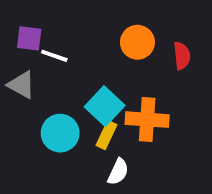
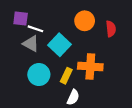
gray triangle: (21, 85) -> (31, 44), moved
cyan square: (105, 106) -> (59, 45), moved

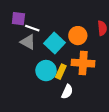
orange circle: (85, 21) -> (78, 36), moved
cyan circle: (39, 75) -> (46, 71), moved

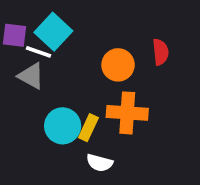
cyan square: (54, 43) -> (53, 32), moved
white semicircle: (67, 92) -> (100, 163), turned 80

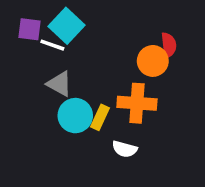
orange circle: (118, 65) -> (153, 61), moved
gray triangle: (31, 76) -> (59, 84), moved
white semicircle: (100, 163) -> (125, 149), moved

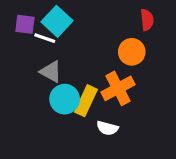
red semicircle: (169, 45) -> (147, 20), moved
orange cross: (137, 103) -> (118, 88), turned -32
yellow rectangle: (100, 117) -> (86, 101), size x1.4

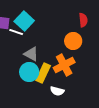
gray triangle: (51, 72) -> (31, 54), moved

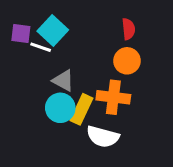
red semicircle: (83, 20) -> (129, 29), moved
orange cross: (64, 65) -> (113, 97), turned 35
white semicircle: (57, 91) -> (103, 137), size x1.5

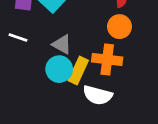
white line: (41, 47) -> (18, 38), moved

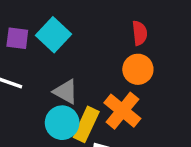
orange cross: (107, 59) -> (122, 111), turned 32

